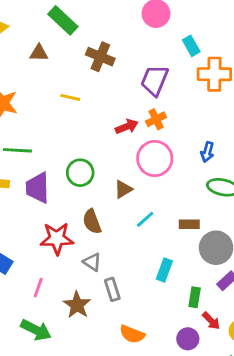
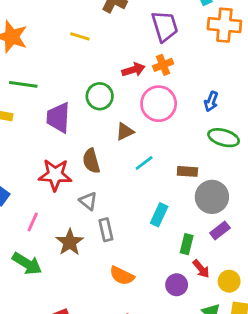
purple trapezoid: (155, 80) -> (165, 26), turned 136
green circle: (80, 173) -> (100, 96), moved
purple trapezoid: (38, 188) -> (58, 118), moved

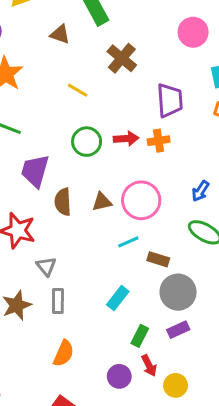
green circle: (100, 96) -> (87, 142), moved
pink circle: (159, 104) -> (141, 200), moved
brown semicircle: (91, 161) -> (63, 202), moved
cyan line: (144, 163) -> (128, 242), moved
orange semicircle: (122, 276) -> (64, 353), turned -105

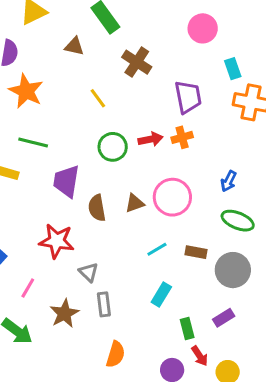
yellow line: (78, 90) -> (98, 98), turned 30
cyan line: (128, 242) -> (157, 249), moved
gray circle: (178, 292) -> (233, 270), moved
green rectangle: (140, 336) -> (187, 328), turned -35

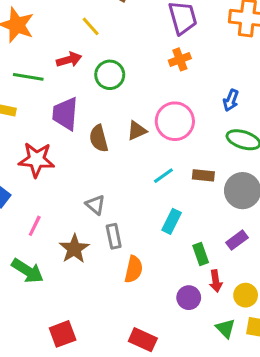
red arrow: (150, 139) -> (69, 60), moved
red star: (57, 241) -> (36, 160), moved
orange semicircle: (116, 354) -> (134, 269), moved
red arrow: (200, 356) -> (216, 281), turned 30

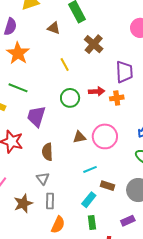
red arrow: (69, 60) -> (97, 91), moved
brown semicircle: (99, 138) -> (47, 152), moved
brown rectangle: (203, 175) -> (107, 186), moved
green rectangle: (201, 254) -> (92, 223), moved

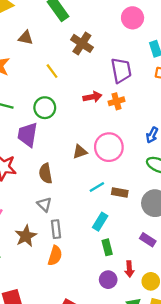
brown triangle: (54, 28) -> (26, 38), moved
green circle: (70, 98) -> (45, 108), moved
brown rectangle: (107, 186) -> (120, 193), moved
purple rectangle: (128, 221) -> (148, 240), turned 64
orange semicircle: (58, 225) -> (55, 256), moved

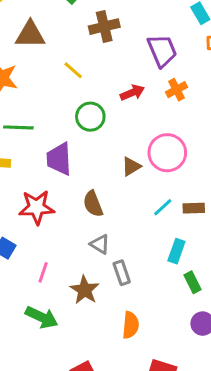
brown triangle: (26, 38) -> (30, 35), size x1.5
brown cross: (82, 43) -> (104, 27), turned -35
orange cross: (116, 101) -> (176, 90), moved
green circle: (45, 108) -> (90, 117), moved
orange semicircle: (55, 256) -> (131, 325), moved

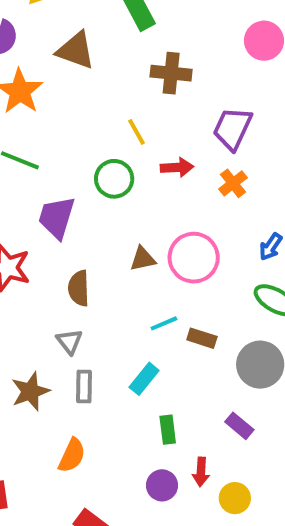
purple trapezoid: (162, 51) -> (232, 128), turned -152
yellow line: (73, 70) -> (136, 132), moved
orange cross: (176, 90) -> (233, 183), turned -30
cyan rectangle: (176, 251) -> (144, 379), moved

